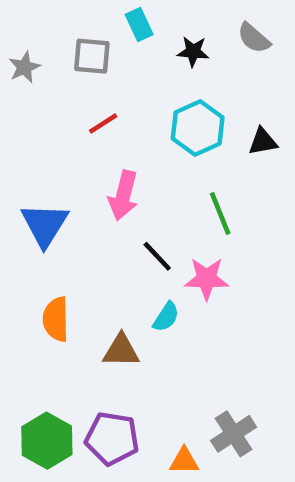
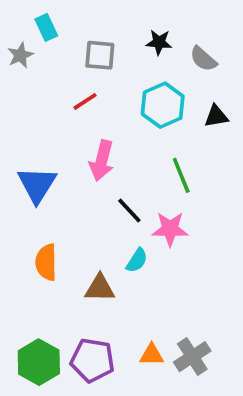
cyan rectangle: (139, 25) -> (46, 27), moved
gray semicircle: (254, 38) -> (203, 59), moved
gray square: (92, 56) -> (100, 55), moved
orange triangle: (184, 461) -> (152, 355), moved

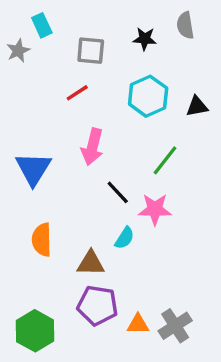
gray semicircle: (203, 59) -> (185, 25), moved, turned 40
green line: (181, 175) -> (165, 160), turned 60
purple pentagon: (92, 360) -> (97, 305), moved

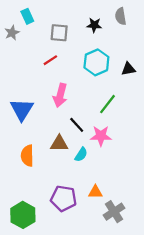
brown triangle: (91, 263) -> (59, 144), moved
orange triangle: (138, 324) -> (95, 192), moved

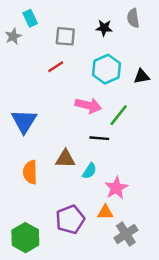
pink arrow: (60, 95) -> (88, 105), moved, turned -90
black line: (77, 125) -> (99, 138), moved, turned -42
pink star: (101, 136) -> (116, 188), moved, turned -30
purple pentagon: (64, 198) -> (70, 219), turned -30

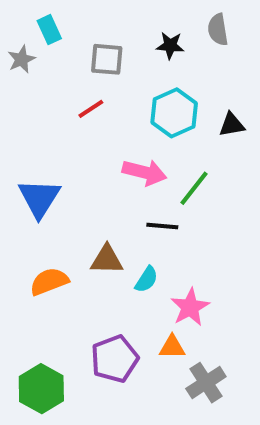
orange semicircle: (30, 172) -> (49, 281), turned 70

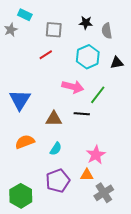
cyan rectangle: (49, 30) -> (25, 15), turned -40
gray semicircle: (218, 30) -> (107, 31), moved
brown triangle: (107, 260) -> (54, 119), moved
cyan semicircle: (146, 279) -> (56, 149), moved

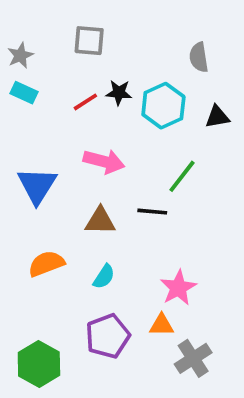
cyan rectangle: (25, 15) -> (24, 93), moved
black star: (86, 23) -> (119, 93), moved
gray square: (54, 30) -> (89, 41), moved
pink arrow: (73, 87) -> (104, 161), moved

